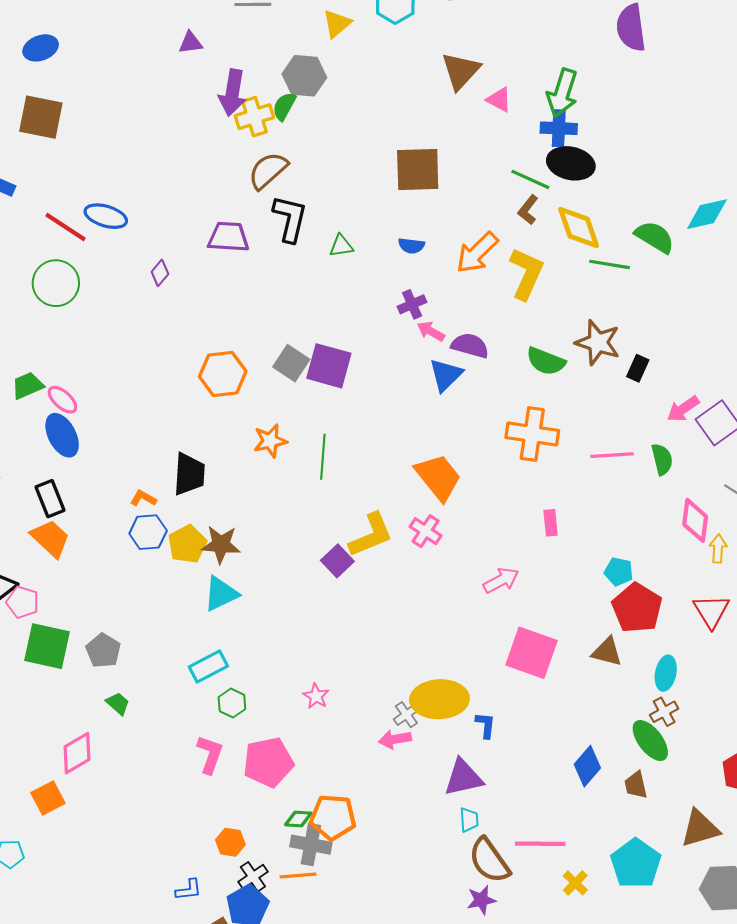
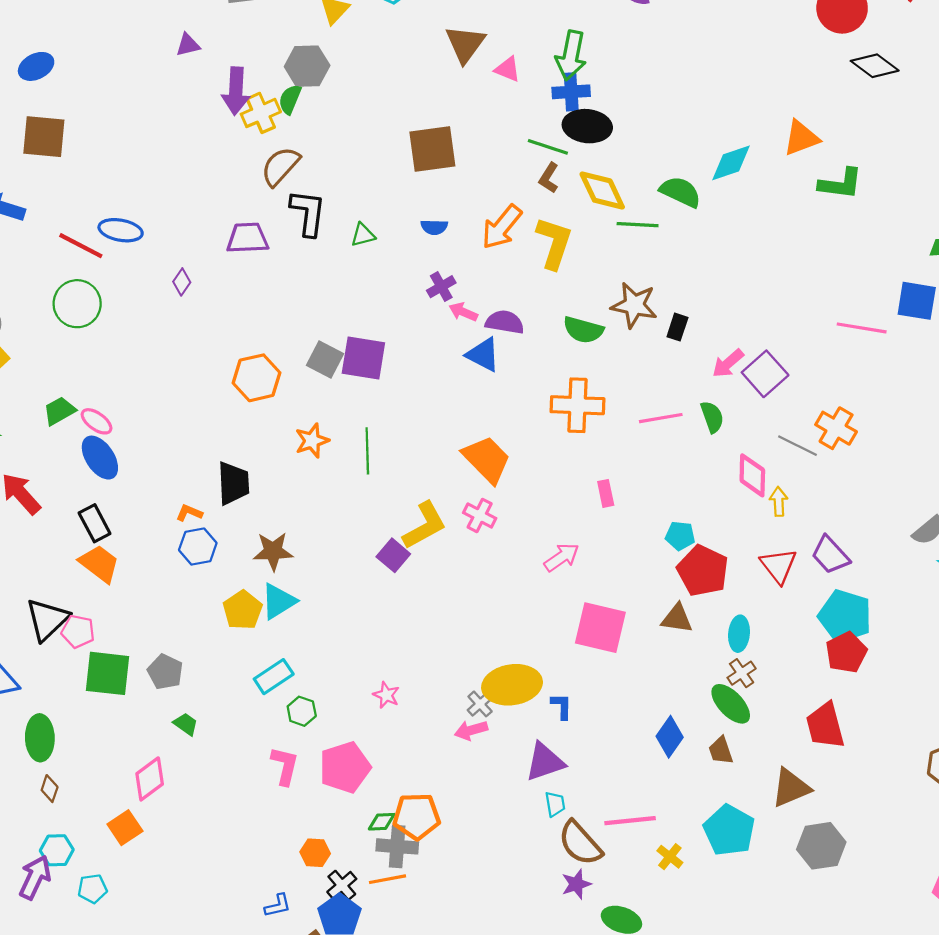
blue triangle: (446, 375) -> (483, 355), turned -42
yellow pentagon: (187, 544) -> (243, 610), moved

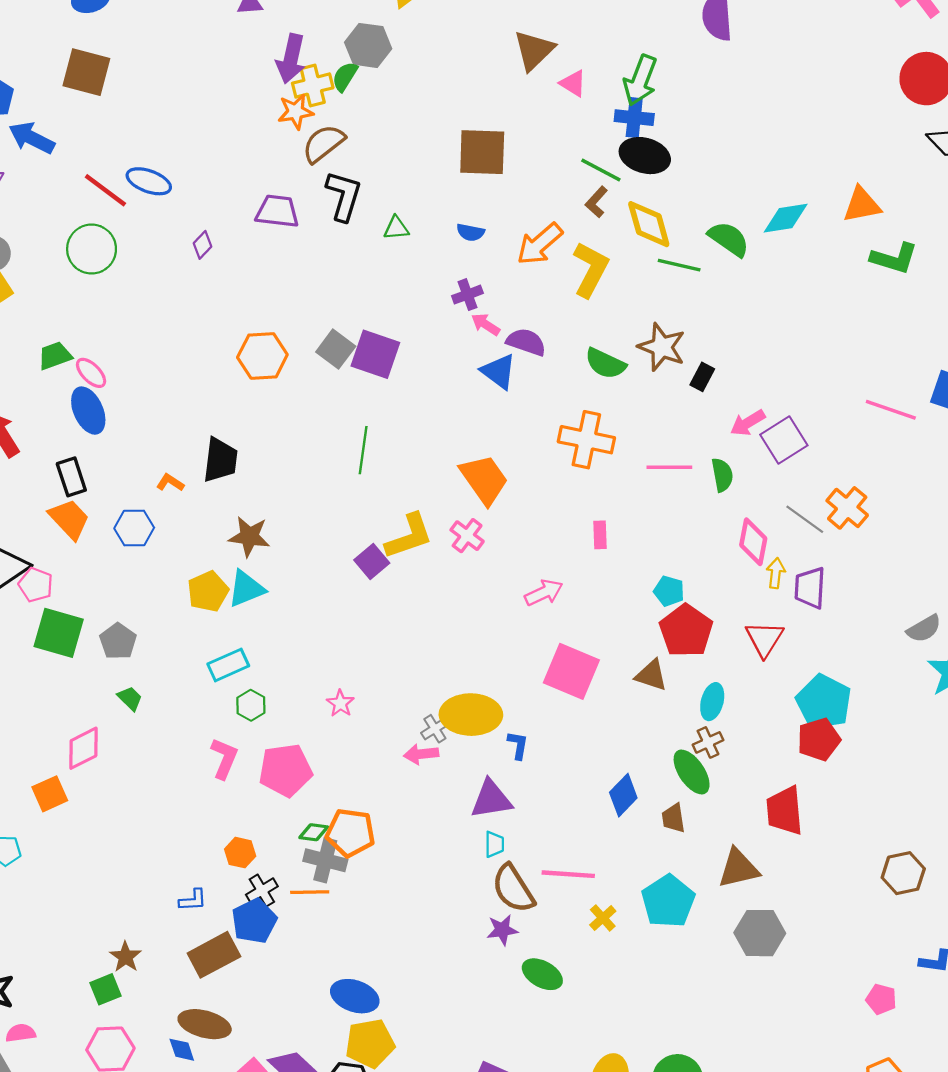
orange star: (312, 441) -> (295, 112), moved
blue hexagon: (198, 547) -> (134, 528), moved
purple trapezoid: (830, 555) -> (810, 588), moved, turned 36

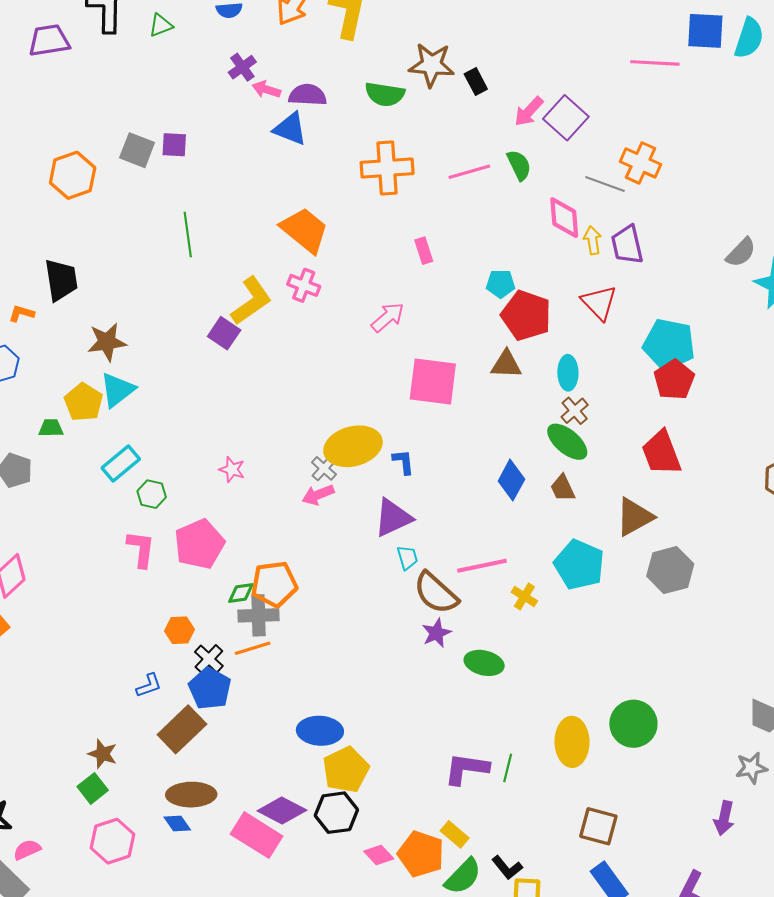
purple square: (375, 354) -> (174, 145), size x0.6
black rectangle: (702, 377) -> (476, 82), turned -40
green trapezoid: (130, 698) -> (51, 428), moved, turned -30

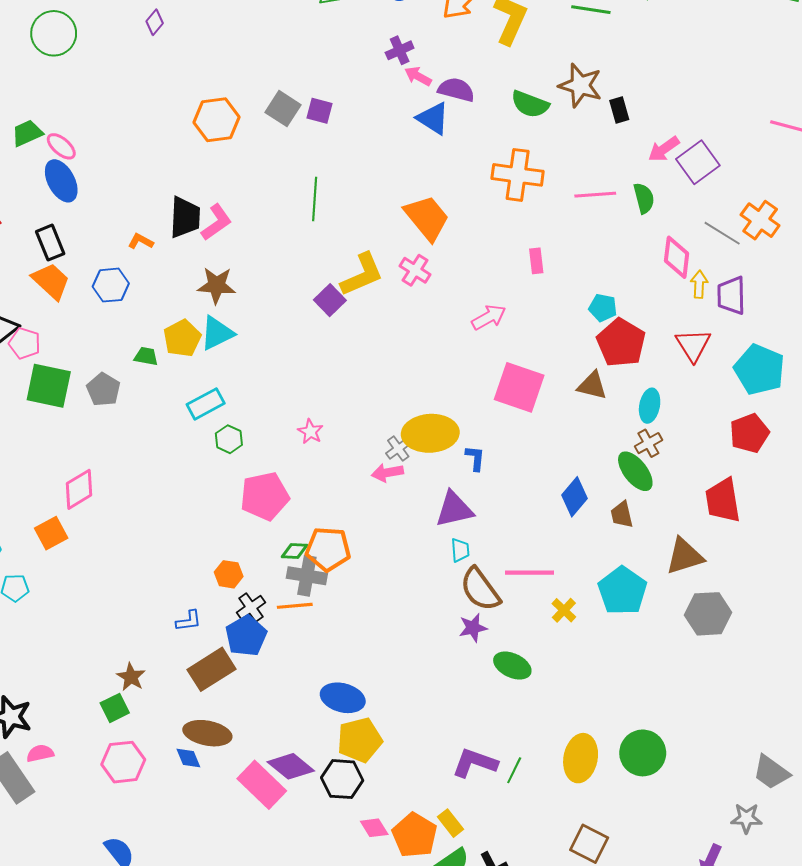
cyan pentagon: (669, 345) -> (759, 369), moved
pink L-shape: (141, 549) -> (216, 222), moved, turned 36

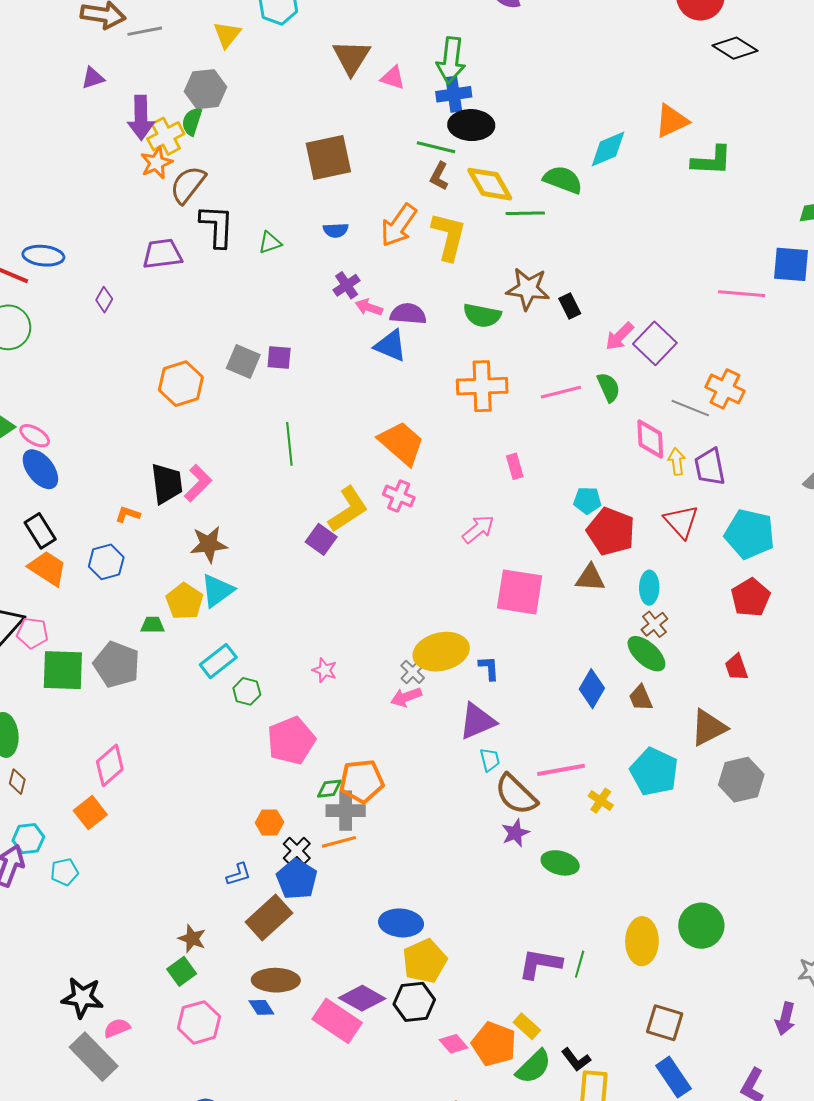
gray pentagon: (103, 390) -> (117, 664), size x1.4
red trapezoid: (723, 500) -> (736, 667), size x0.6

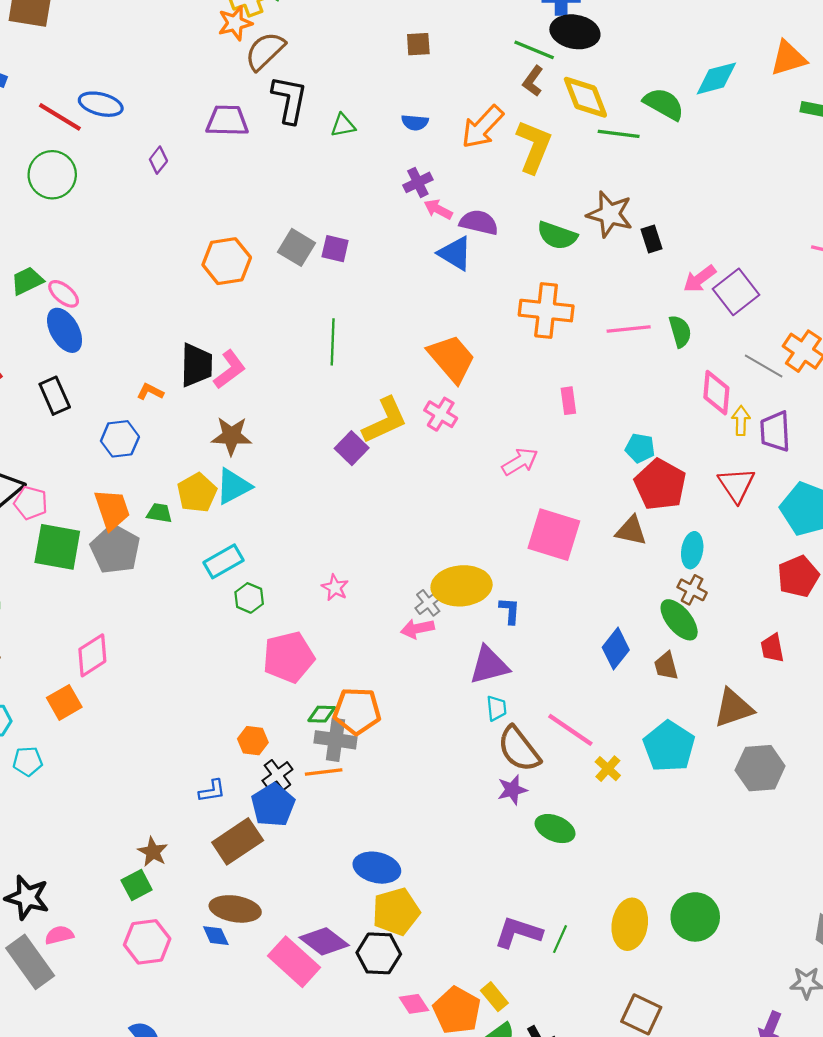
brown square: (328, 158) -> (418, 44), size x0.5
orange trapezoid: (47, 568) -> (112, 510), moved, turned 30
brown cross: (654, 624) -> (692, 590), turned -32
pink line: (561, 770) -> (570, 730), turned 36

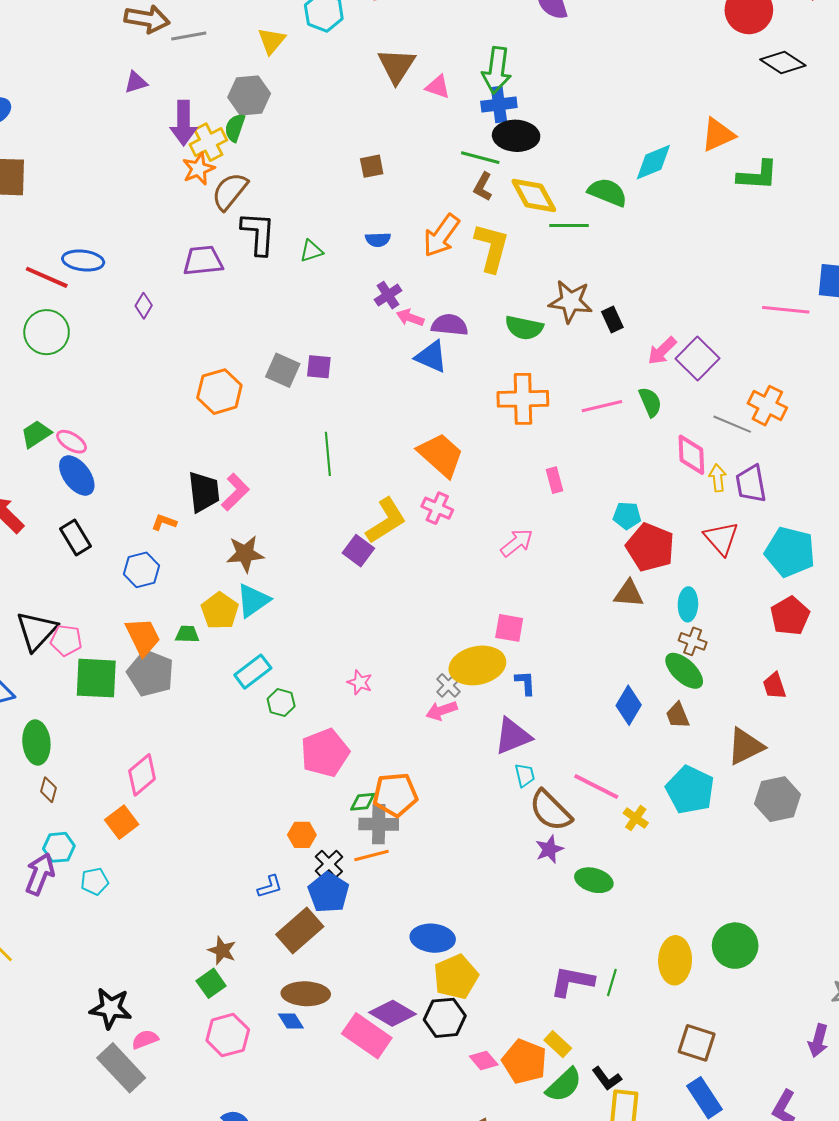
pink square: (554, 535) -> (509, 628), moved, size x0.6

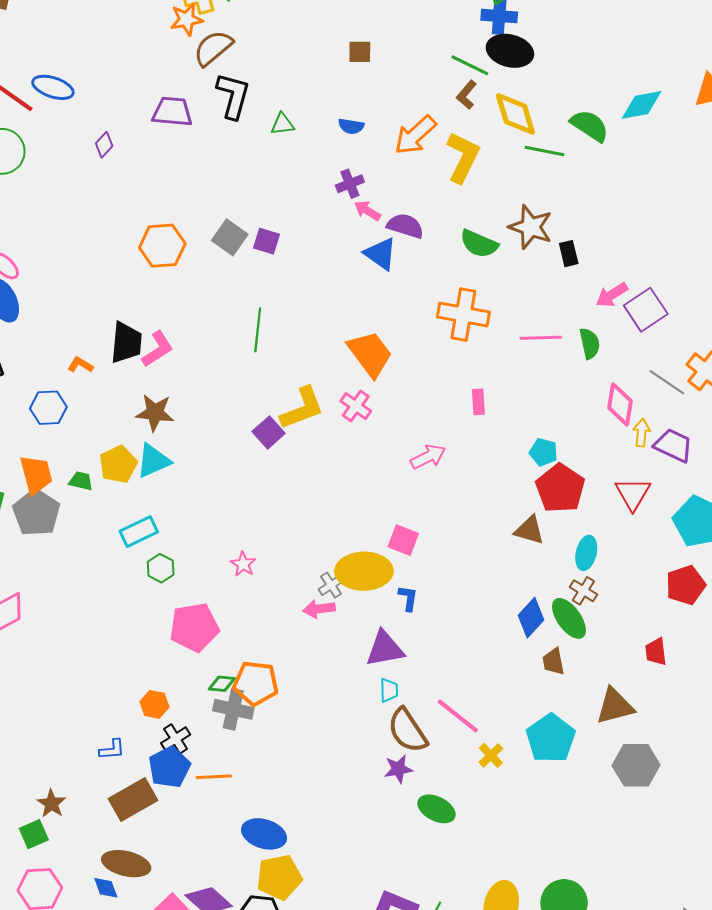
purple trapezoid: (751, 484) -> (673, 445), turned 114
blue diamond: (629, 705) -> (531, 618), moved
orange line: (371, 855) -> (214, 777), moved

